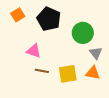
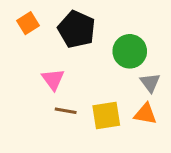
pink triangle: (34, 51) -> (53, 79), turned 35

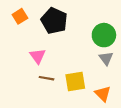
green circle: (130, 51) -> (104, 35), moved
orange triangle: (145, 114) -> (103, 94), moved, turned 35

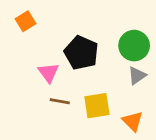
black pentagon: (54, 21) -> (81, 53), moved
gray triangle: (106, 58) -> (137, 76), turned 32

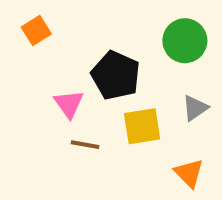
green circle: (134, 46) -> (185, 41), moved
yellow square: (97, 106) -> (142, 126), moved

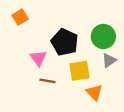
green circle: (185, 41) -> (103, 36), moved
orange triangle: (189, 173) -> (94, 92), moved

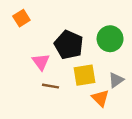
gray triangle: (109, 60) -> (116, 80), moved

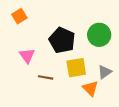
pink triangle: (41, 62) -> (27, 56), moved

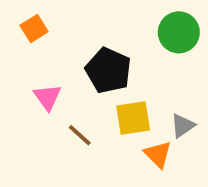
green circle: (99, 35) -> (179, 32), moved
brown line: (46, 77) -> (80, 135), turned 32

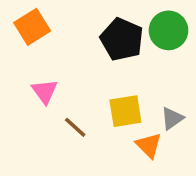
orange square: (34, 29) -> (32, 27), size x1.4
black pentagon: (108, 70) -> (122, 39), moved

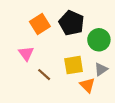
orange square: (32, 27) -> (40, 24), moved
green circle: (168, 30) -> (99, 40), moved

